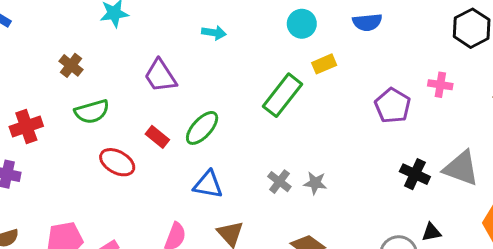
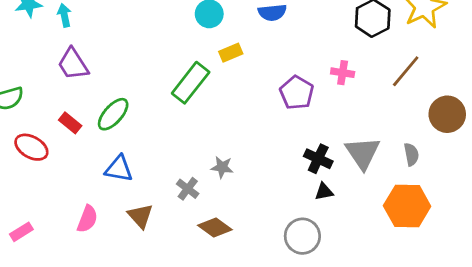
cyan arrow: (214, 33) -> (64, 15), moved, turned -110
gray triangle: (461, 168) -> (363, 153), turned 36
gray cross: (279, 182) -> (188, 189), moved
black triangle: (431, 232) -> (324, 192), moved

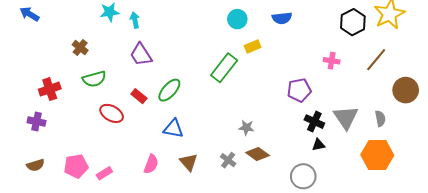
purple pentagon: (297, 93) -> (299, 90), moved, turned 30
gray cross: (188, 189) -> (228, 160), moved
brown diamond: (215, 228) -> (258, 154), moved

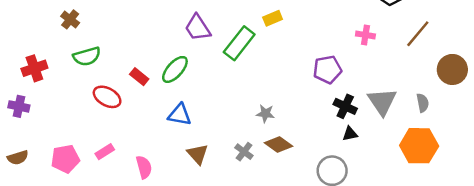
purple trapezoid: (141, 55) -> (198, 28), moved
pink semicircle: (151, 164) -> (144, 167), moved, turned -36
pink rectangle: (104, 173) -> (105, 152), moved

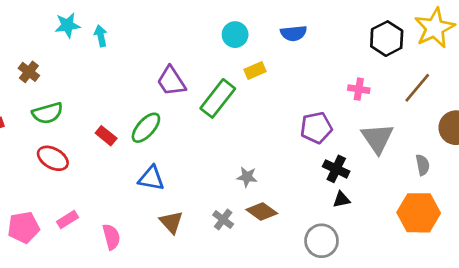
red ellipse: (107, 97) -> (53, 158), moved
gray triangle: (382, 102) -> (377, 138), moved

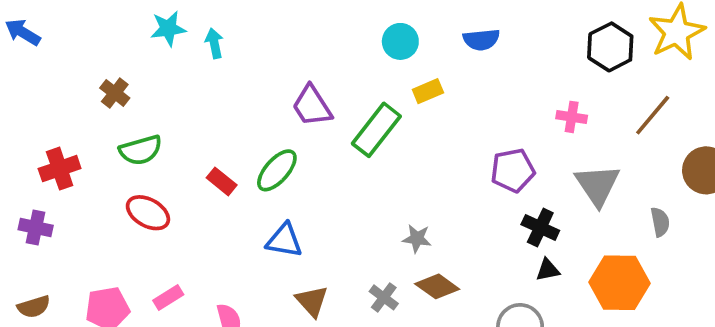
orange hexagon: (419, 213) -> (620, 283), moved

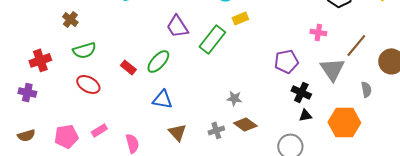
brown line: (653, 115) -> (356, 45), moved
gray cross: (384, 297) -> (216, 130), turned 35

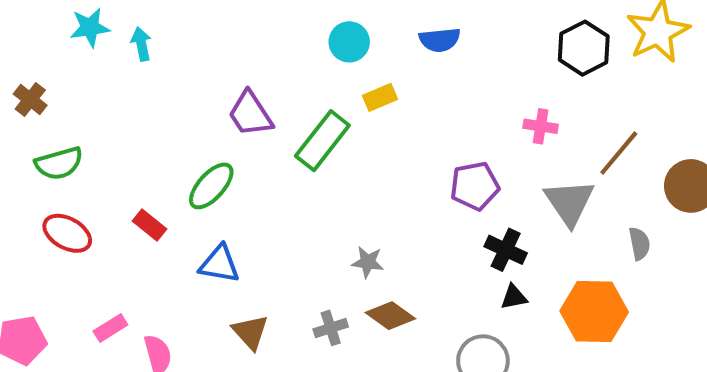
red rectangle: (128, 67) -> (150, 225), moved
pink rectangle: (99, 130) -> (110, 328), moved

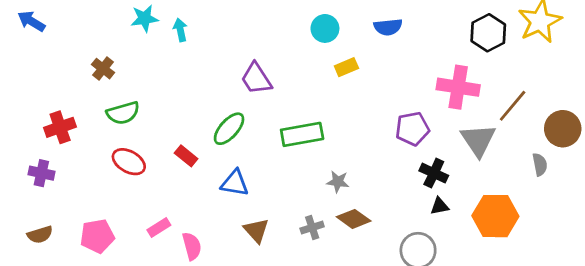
pink cross: (541, 126) -> (458, 87), size x1.8
green rectangle: (322, 141) -> (302, 134), moved, turned 42
gray semicircle: (639, 244) -> (540, 165), moved

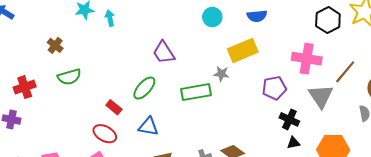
yellow rectangle: (346, 67) -> (243, 50), moved, size x1.8
red ellipse: (129, 162) -> (105, 134), moved
gray star: (338, 182) -> (221, 74), moved

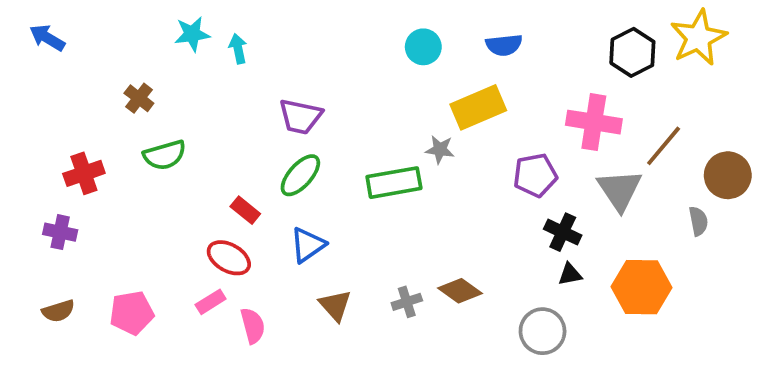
purple trapezoid: (164, 53) -> (300, 117), moved, turned -45
blue triangle: (148, 127) -> (308, 245), turned -45

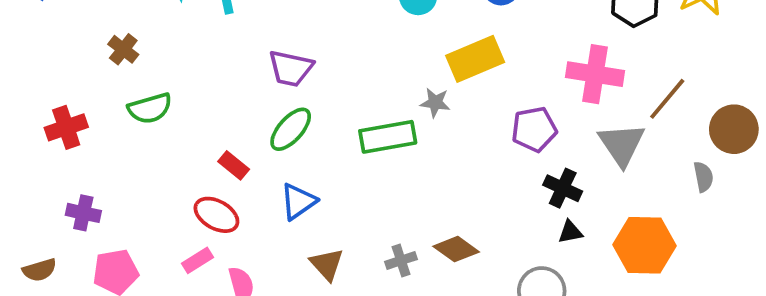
purple cross: (60, 232) -> (83, 213), moved

